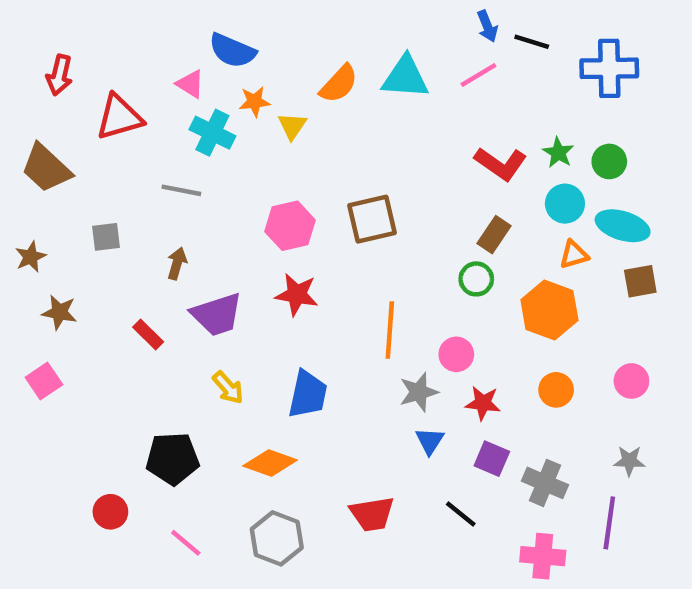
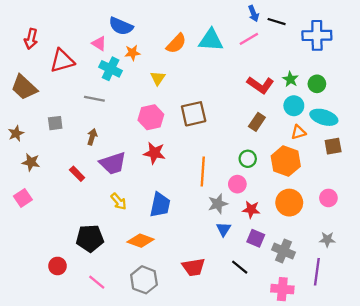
yellow triangle: (292, 126) -> (158, 78), moved
green circle: (476, 279) -> (248, 159), moved
orange circle: (556, 390) -> (289, 203), size x1.5

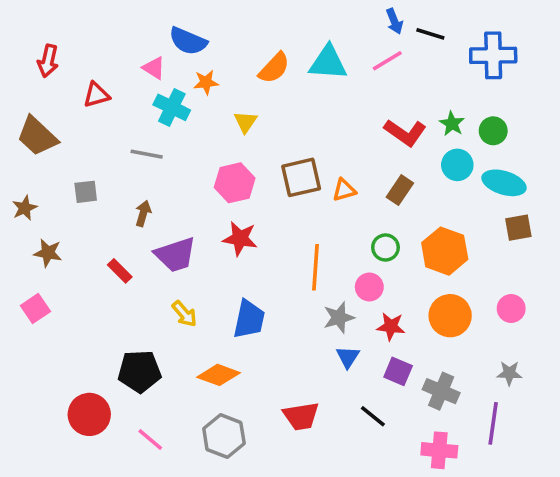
red triangle: (62, 61) -> (96, 95), size x0.7
orange triangle: (298, 132) -> (344, 190), moved
red circle: (58, 266) -> (89, 414), size x1.5

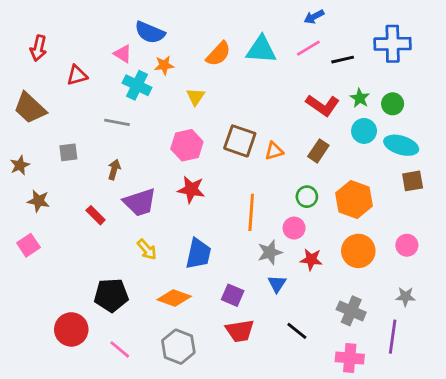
blue arrow: (394, 21) -> (314, 17), turned 84
black line: (430, 34) -> (343, 60), moved, turned -30
brown square: (301, 177) -> (240, 141), turned 32
purple square: (398, 371) -> (233, 295), moved

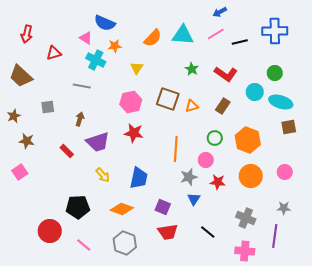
green star: (360, 98) -> (192, 69), moved

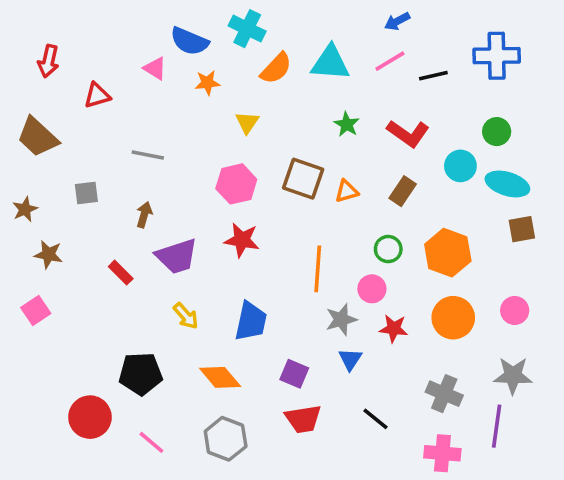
cyan cross: (96, 60) -> (247, 29), moved
gray star: (284, 208) -> (513, 376), size x1.5
orange diamond: (122, 209) -> (220, 377), turned 30

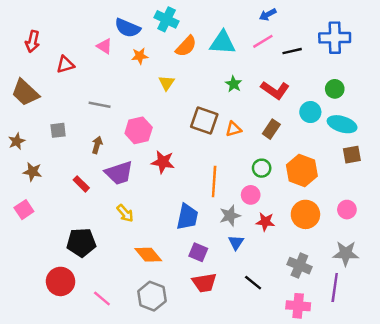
pink hexagon: (236, 184) -> (139, 130), moved
blue trapezoid: (251, 321) -> (187, 217), moved
black pentagon: (141, 374) -> (81, 242), moved

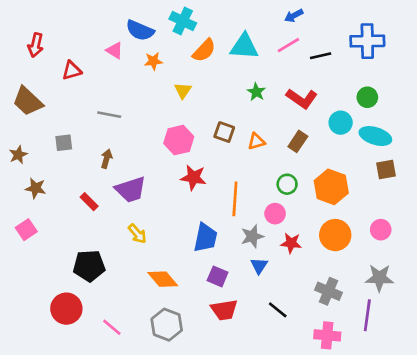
brown square: (204, 121) -> (224, 132), size x0.7
pink hexagon: (139, 130) -> (179, 140), moved
red star: (163, 162) -> (193, 178), moved

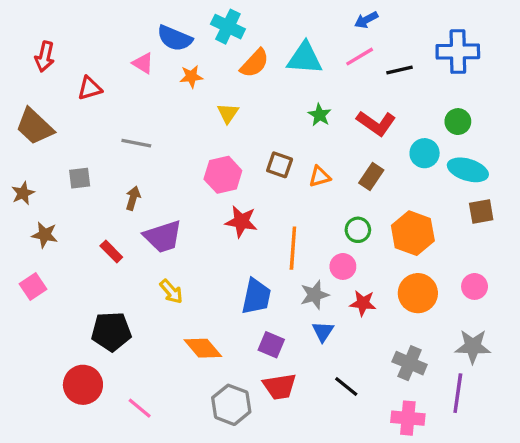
gray hexagon: (167, 325) -> (231, 405), moved

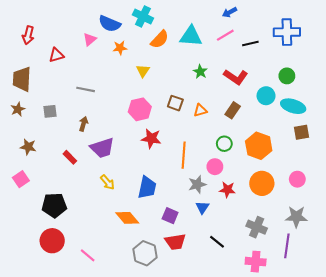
pink triangle: (143, 63) -> (90, 39), turned 48
brown trapezoid: (35, 127) -> (22, 79), turned 50
brown star: (23, 193) -> (18, 109), moved
blue trapezoid: (256, 296) -> (147, 188), moved
black pentagon: (111, 331) -> (54, 205), moved

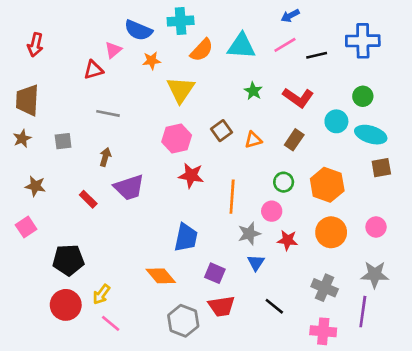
cyan cross: (143, 16) -> (181, 21), turned -30
red triangle: (56, 55) -> (93, 70), moved
yellow triangle: (143, 71) -> (181, 90), size x1.6
brown square: (175, 103) -> (222, 131), turned 35
yellow arrow: (107, 182) -> (101, 294), moved, turned 77

